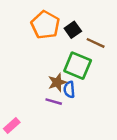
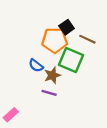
orange pentagon: (45, 25) -> (55, 40), moved, turned -30
blue semicircle: (69, 90) -> (36, 65), moved, turned -48

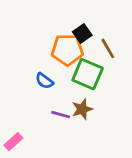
brown line: (87, 39) -> (108, 48), turned 35
brown star: (52, 75) -> (82, 109), moved

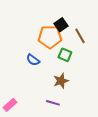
green square: (88, 74) -> (65, 55), size x0.6
purple line: (61, 115) -> (53, 103), moved

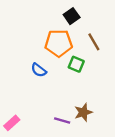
black square: (61, 25) -> (72, 16), moved
brown star: (61, 81) -> (83, 112), moved

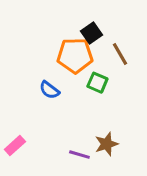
black square: (72, 16) -> (91, 33), moved
pink rectangle: (12, 123) -> (15, 146), moved

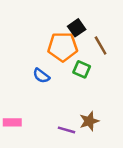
pink rectangle: (15, 146) -> (12, 122), turned 42

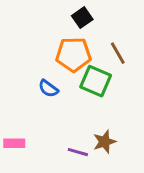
black square: (77, 28) -> (82, 18), moved
green square: (82, 69) -> (96, 81), size x1.5

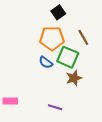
blue semicircle: (48, 88) -> (46, 62), moved
brown star: (104, 142) -> (74, 78), moved

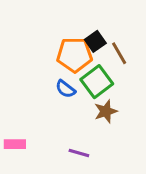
black square: (58, 12) -> (95, 41), moved
green square: (68, 57) -> (97, 82), turned 30

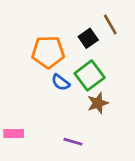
brown line: (119, 53) -> (110, 24), moved
orange pentagon: (74, 55) -> (48, 52), moved

